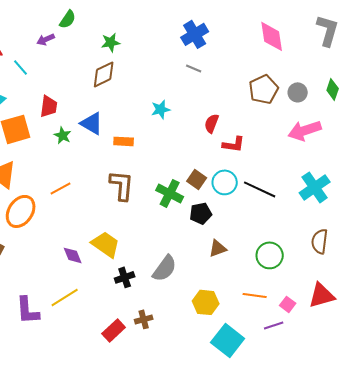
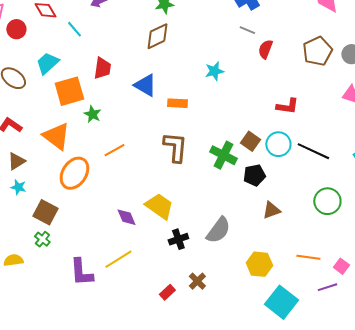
red semicircle: (212, 123) -> (265, 49), moved
green star: (63, 135) -> (92, 114), moved
green circle: (270, 255) -> (327, 201), moved
brown cross: (144, 319) -> (197, 281), turned -30
red rectangle: (114, 330) -> (167, 292), size x0.7

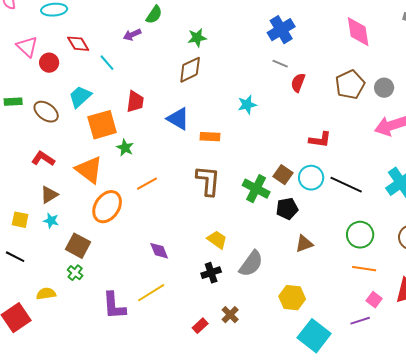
yellow trapezoid: (159, 206) -> (217, 240), moved, size x0.7
orange line: (308, 257) -> (364, 269), moved

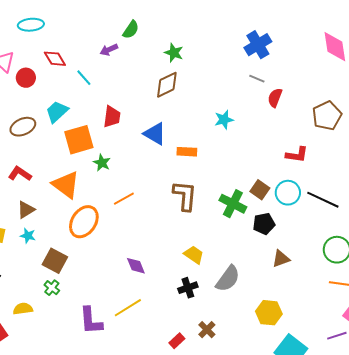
green star: (197, 38) -> (174, 53), turned 30
brown pentagon: (350, 85) -> (327, 116), moved
brown ellipse: (46, 112) -> (23, 127), turned -60

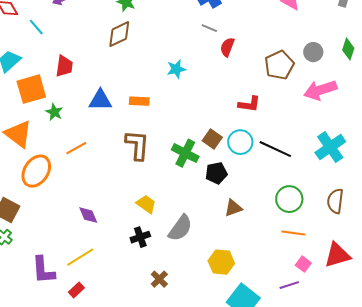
blue triangle: (155, 134) -> (100, 100), moved, turned -30
red rectangle: (177, 341) -> (76, 290), moved

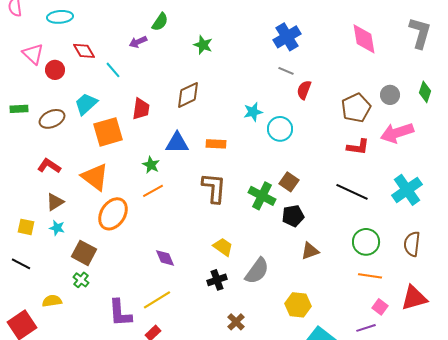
brown diamond: (119, 34) -> (188, 95), moved
red L-shape: (249, 104) -> (358, 147), moved
green star: (54, 112) -> (151, 165), moved
cyan circle: (240, 142) -> (280, 129), moved

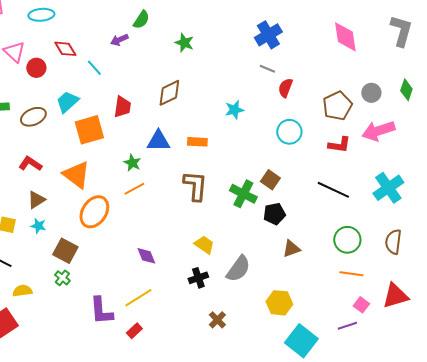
cyan circle: (280, 129) -> (289, 132), moved
yellow semicircle: (52, 301) -> (22, 291), moved

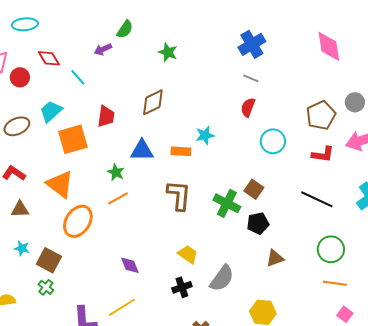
red semicircle: (285, 88) -> (248, 107), moved
cyan star: (234, 110) -> (205, 135), moved
brown triangle: (36, 200) -> (20, 209), turned 30
cyan star: (38, 226) -> (22, 248), moved

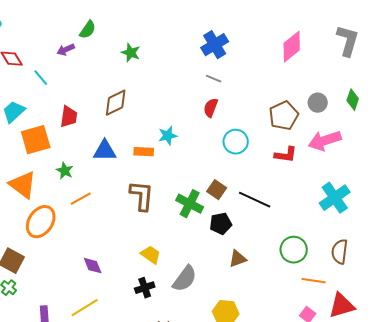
pink diamond: (329, 46) -> (292, 47), turned 60
green star: (116, 172) -> (65, 171), moved
black line: (317, 199) -> (255, 200), moved
orange line: (335, 283) -> (314, 281), moved

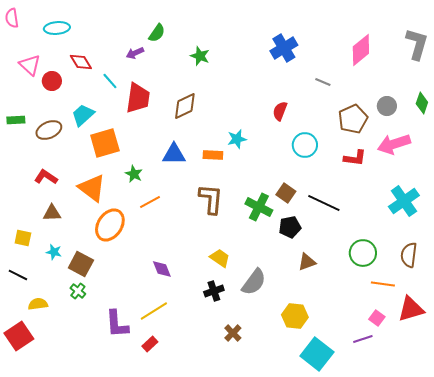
gray line: (214, 79) -> (323, 82), moved
red trapezoid: (69, 117) -> (138, 98), moved, size x1.4

